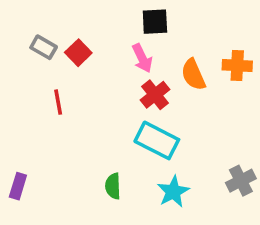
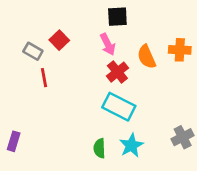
gray rectangle: (44, 47) -> (33, 51), moved
green semicircle: (113, 186) -> (99, 148), moved

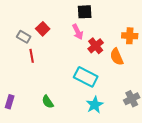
orange semicircle: (147, 57) -> (117, 57), moved
red cross: (117, 72) -> (96, 46), moved
green semicircle: (99, 148) -> (48, 102), moved, turned -32

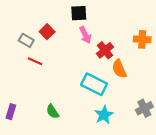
black square: (85, 12) -> (79, 13), moved
red line: (32, 56) -> (35, 61), turned -56
orange semicircle: (117, 57) -> (119, 69), moved

